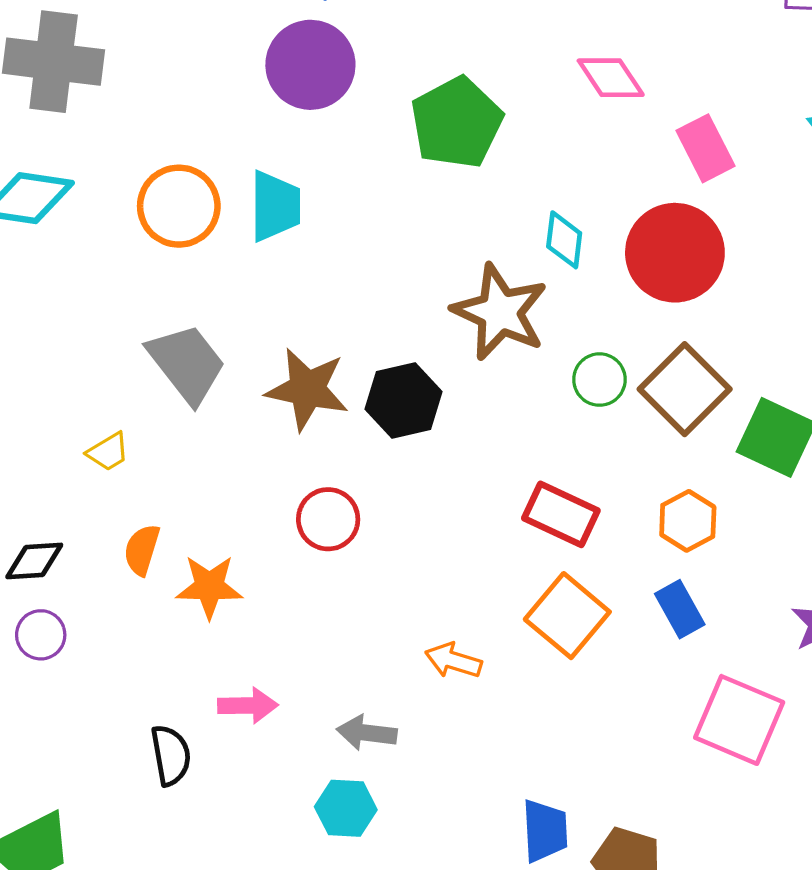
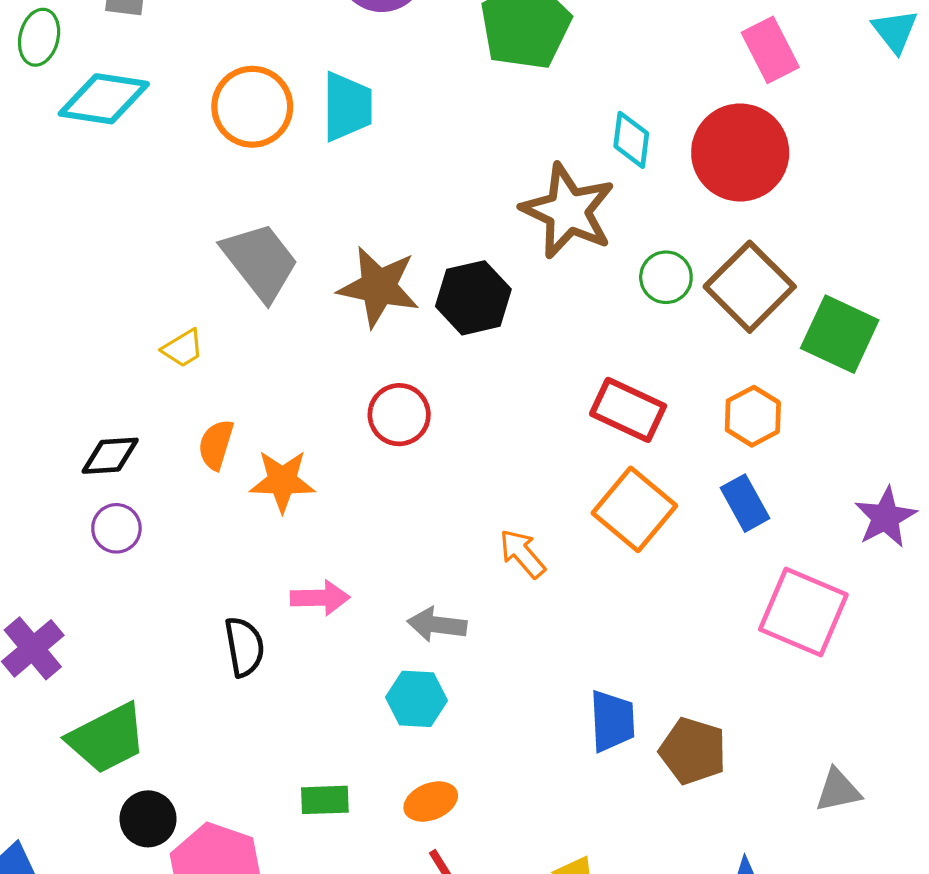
orange arrow: (453, 661) -> (522, 554), turned 32

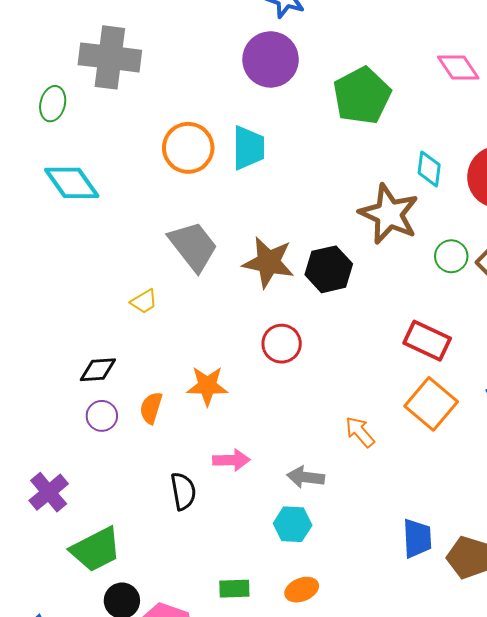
cyan diamond: (104, 99) -> (72, 183), moved, turned 46
orange semicircle: (216, 445) -> (151, 408), moved

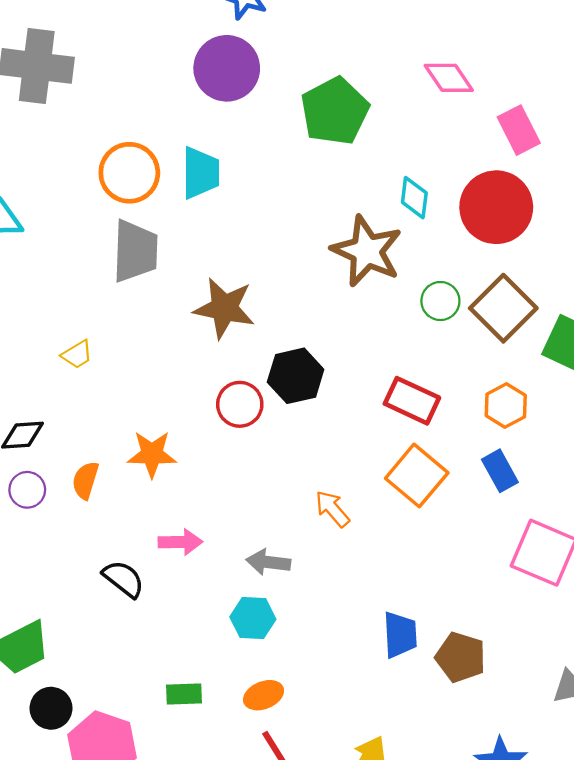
gray trapezoid: (193, 246) -> (135, 251), moved, turned 40
black hexagon: (329, 269) -> (296, 376), moved
black semicircle: (183, 491) -> (123, 579), turned -42

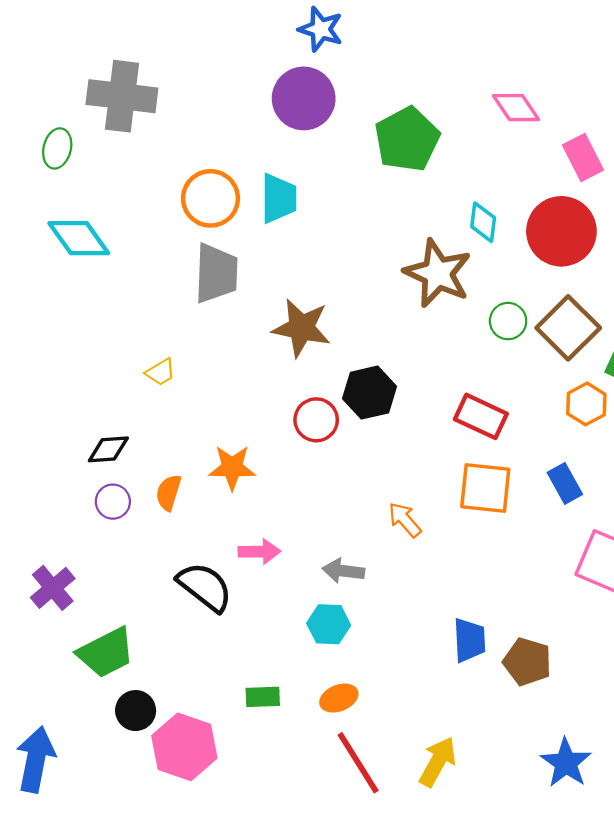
orange hexagon: (506, 405) -> (586, 404), moved
orange square: (417, 476) -> (485, 488), turned -34
black semicircle: (123, 579) -> (205, 587), size x1.4

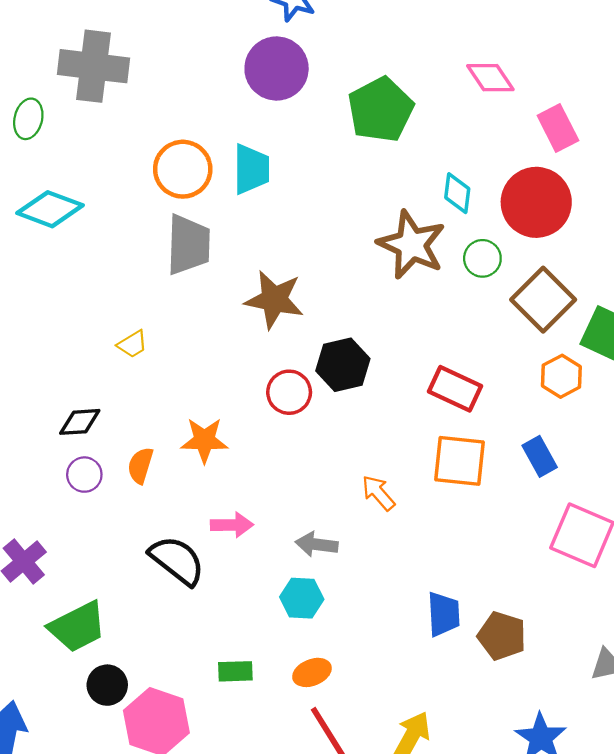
cyan diamond: (79, 238) -> (50, 209), turned -34
green circle: (508, 321) -> (482, 258), moved

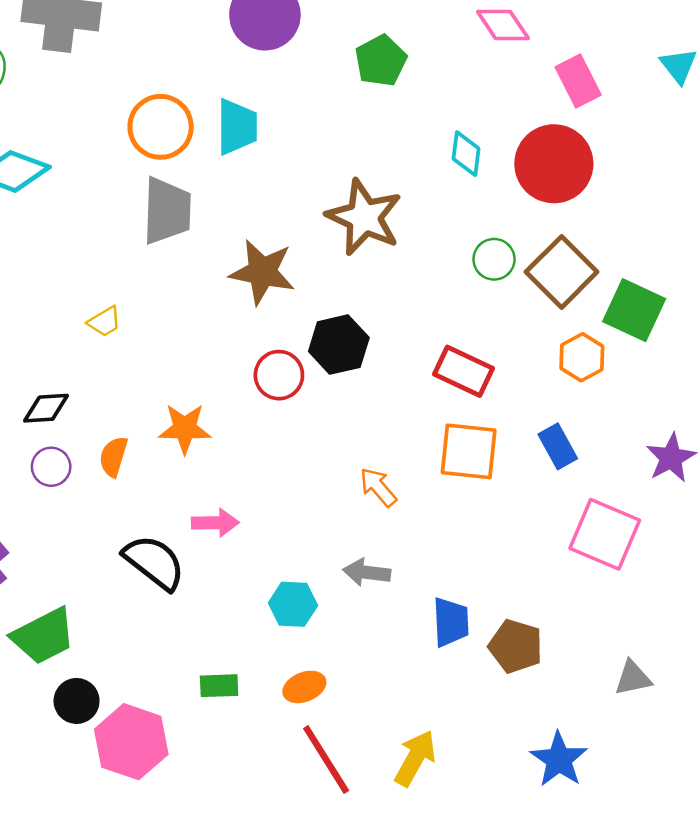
green pentagon: (381, 110) -> (381, 61), size x0.7
brown star: (412, 245) -> (364, 217), moved
green circle: (482, 258) -> (494, 259), moved
gray arrow: (317, 544) -> (367, 572), moved

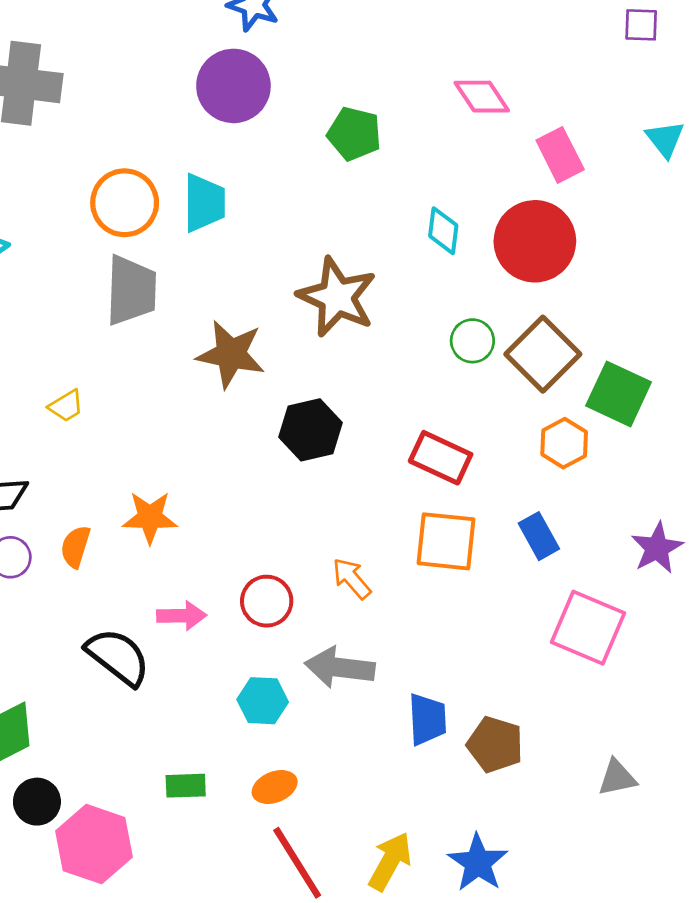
green pentagon: (381, 61) -> (354, 134), turned -30
red circle: (279, 375) -> (267, 601), moved
gray arrow: (367, 572) -> (340, 667), size x1.4
blue star: (559, 759) -> (478, 863), moved

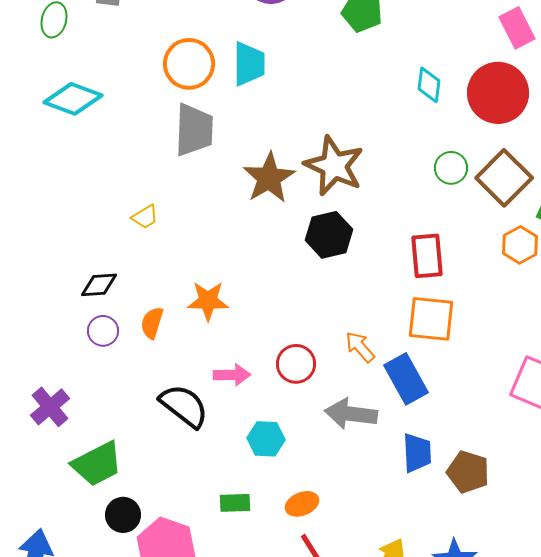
brown star: (337, 297) -> (334, 166), moved
brown star: (231, 354) -> (269, 178), turned 30
red rectangle: (441, 458) -> (427, 256), turned 60
blue rectangle: (539, 536) -> (406, 379), moved, size x1.4
cyan hexagon: (263, 701) -> (266, 439), moved

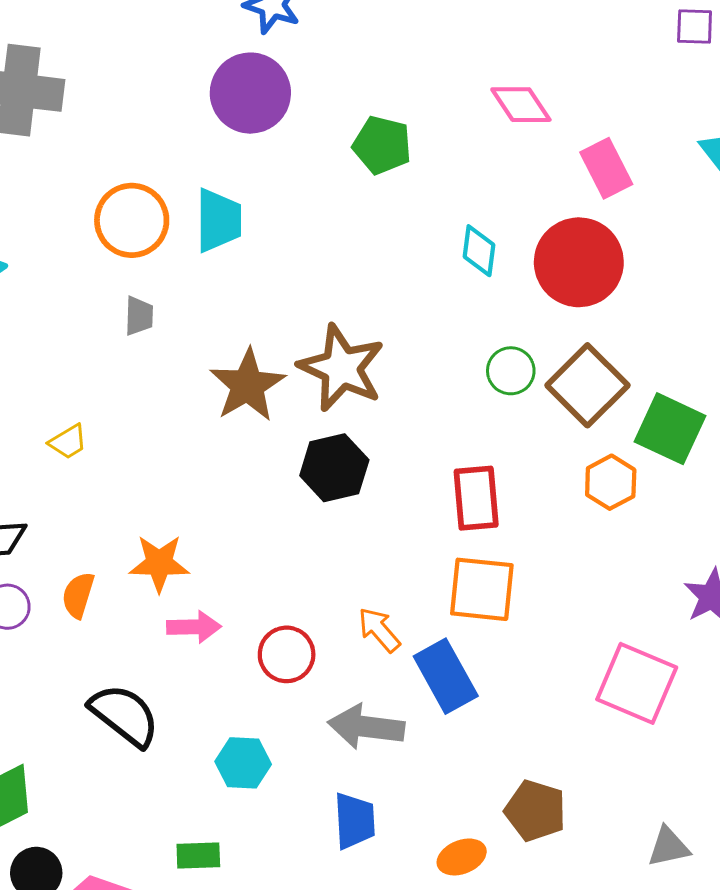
gray trapezoid: (194, 130) -> (139, 316), size x0.5
pink arrow: (232, 375) -> (194, 627), moved
blue trapezoid: (417, 453) -> (355, 821), moved
orange ellipse: (302, 504) -> (462, 857), moved

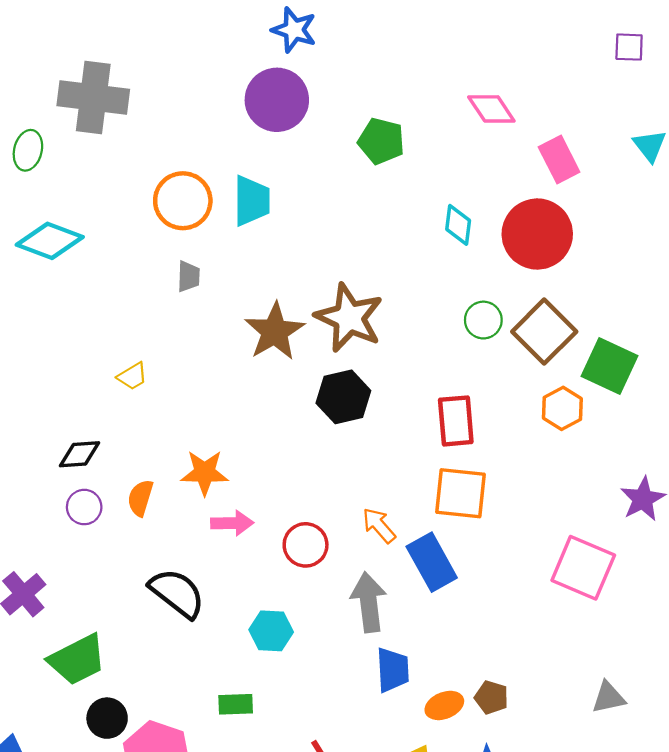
gray arrow: (366, 727) -> (369, 602), turned 76
brown pentagon: (535, 811) -> (491, 697), moved, size x0.7
blue trapezoid: (355, 821) -> (393, 670), moved

